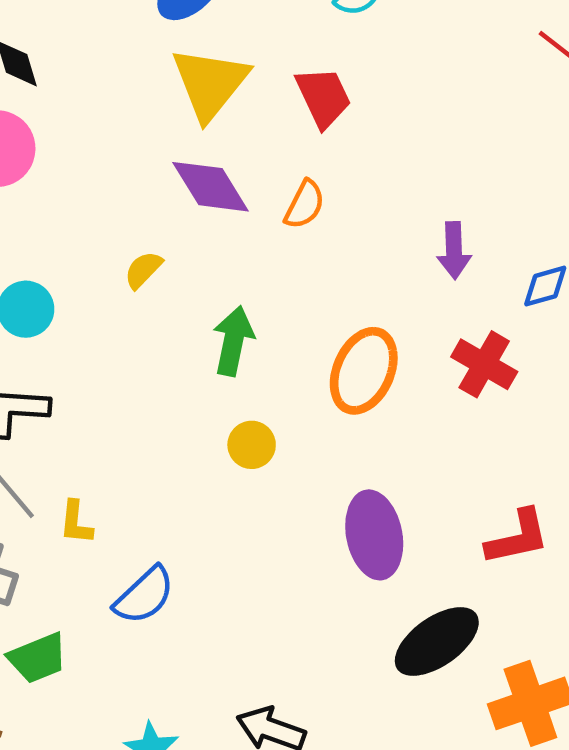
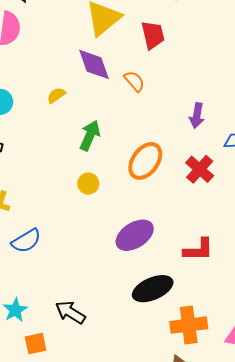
orange semicircle: (305, 205) -> (134, 81), turned -80
purple ellipse: (374, 535) -> (135, 235), turned 57

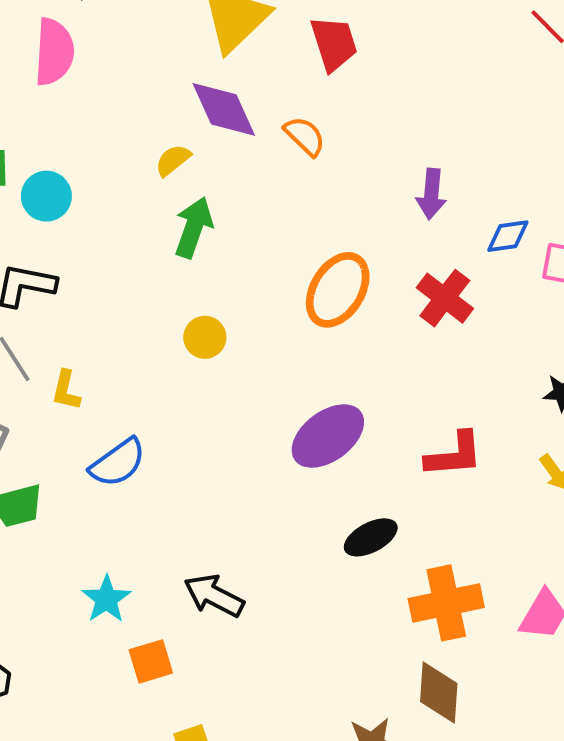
yellow semicircle: (56, 95) -> (173, 160), moved
green arrow: (90, 135) -> (194, 227), moved
yellow circle: (88, 184) -> (205, 337), moved
black ellipse: (153, 289) -> (371, 537), size x0.7

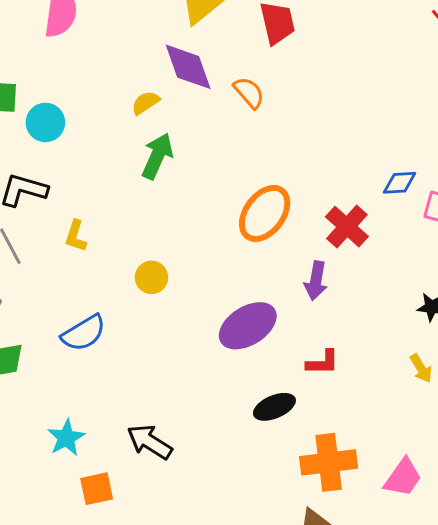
purple arrow: (431, 194) -> (316, 281), moved
yellow circle: (205, 337) -> (151, 277), moved
yellow L-shape: (66, 390) -> (76, 236), moved
red L-shape: (454, 455) -> (323, 362), moved, size x0.7

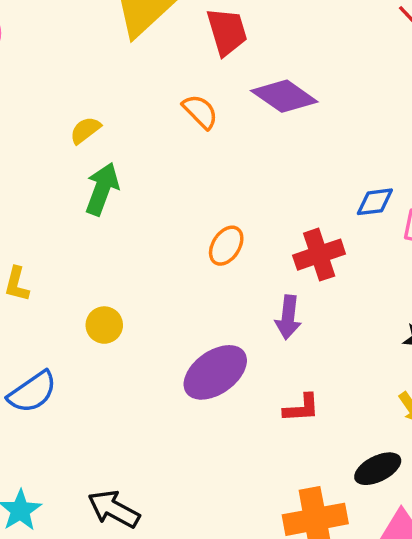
purple diamond: (188, 67) -> (284, 96), moved, turned -32
orange ellipse: (265, 213) -> (226, 246), size x0.6
red cross: (347, 227) -> (319, 255), turned 33
black ellipse: (274, 407) -> (378, 469), moved

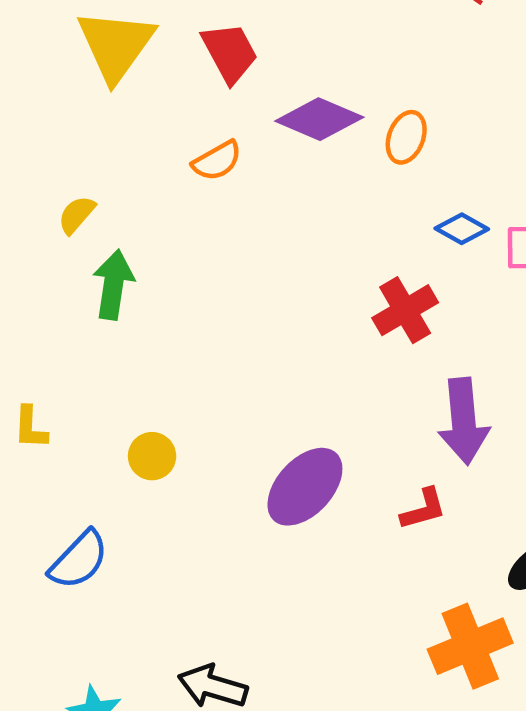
orange semicircle: (200, 112) -> (217, 161), turned 117
blue diamond: (375, 202) -> (462, 229), turned 48
orange ellipse: (226, 246) -> (406, 137), moved
purple arrow: (288, 317) -> (464, 421), moved, size x1.5

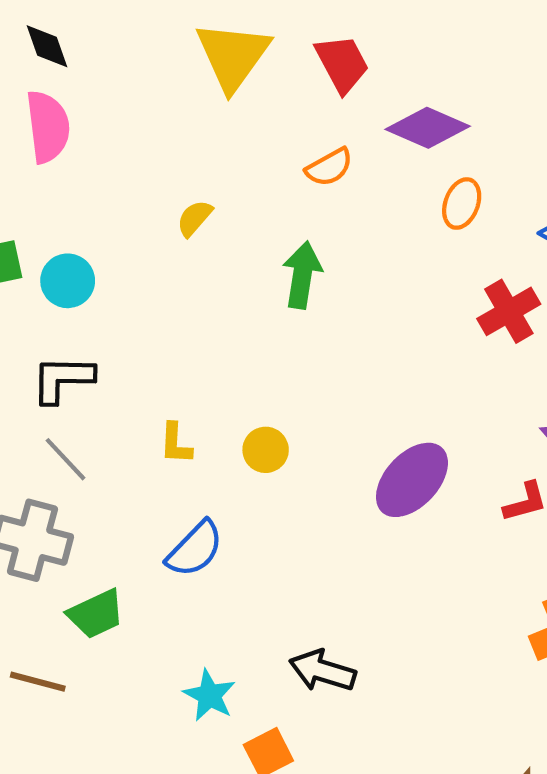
orange ellipse: (406, 137) -> (462, 204), moved
green arrow: (113, 285) -> (302, 275), moved
yellow L-shape: (30, 428) -> (176, 444), moved

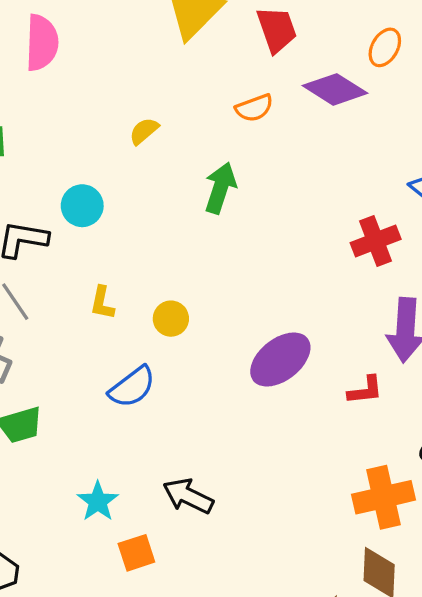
orange ellipse: (462, 204) -> (385, 47), moved
cyan circle: (68, 281) -> (82, 206), moved
blue semicircle: (195, 549) -> (132, 387), moved

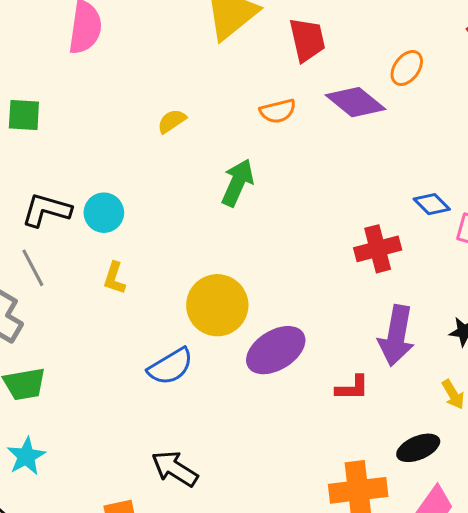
cyan circle: (82, 206) -> (104, 213), moved
yellow circle: (171, 319) -> (217, 305), moved, size x1.8
blue semicircle: (132, 387) -> (170, 367), moved
cyan star: (98, 501) -> (26, 456), moved

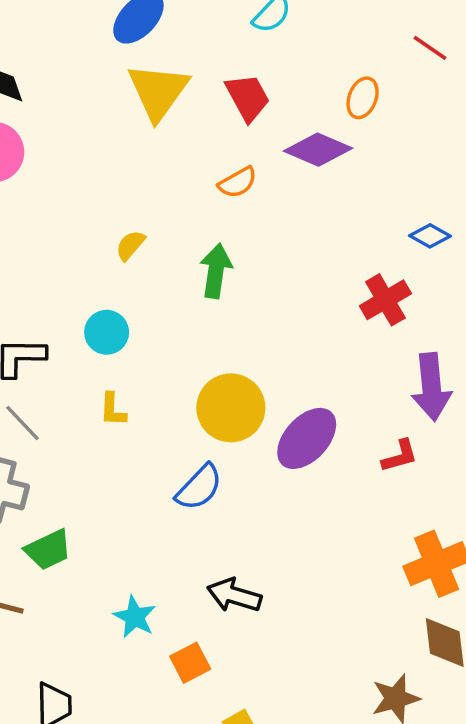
yellow semicircle: (172, 121) -> (130, 245), moved
cyan circle: (104, 213) -> (107, 332), moved
cyan star: (26, 456) -> (135, 617), moved

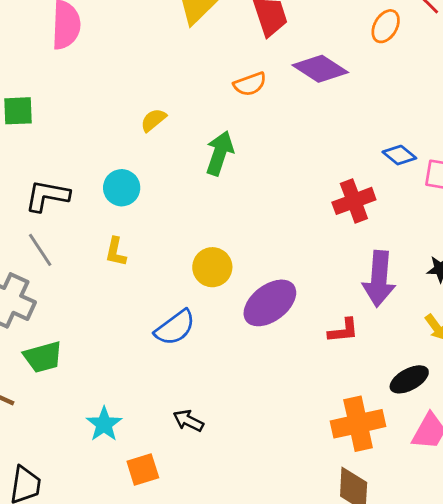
orange ellipse: (363, 98) -> (386, 26), moved
yellow circle: (231, 408) -> (212, 267), size x0.7
black arrow: (234, 595) -> (188, 421), size x0.7

